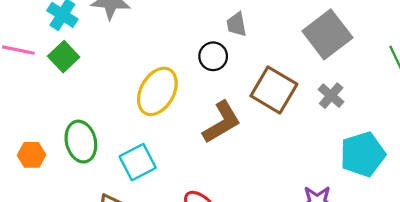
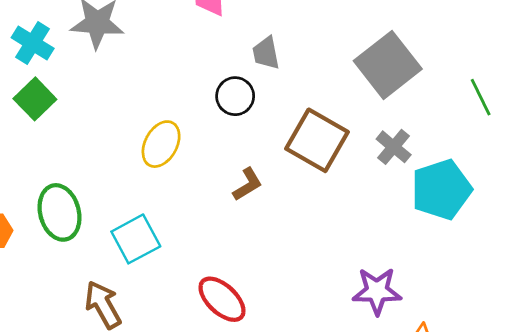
yellow ellipse: (157, 91) -> (161, 144), size x0.7
brown L-shape: (222, 122) -> (248, 184), size x0.6
cyan pentagon: (363, 154) -> (441, 189), moved

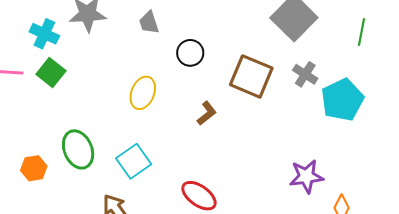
gray trapezoid: (266, 53) -> (149, 23), moved
green line: (481, 97) -> (362, 32), turned 44

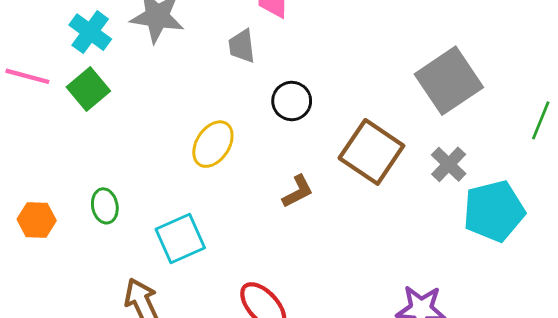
green ellipse: (78, 149) -> (105, 206), size x0.6

